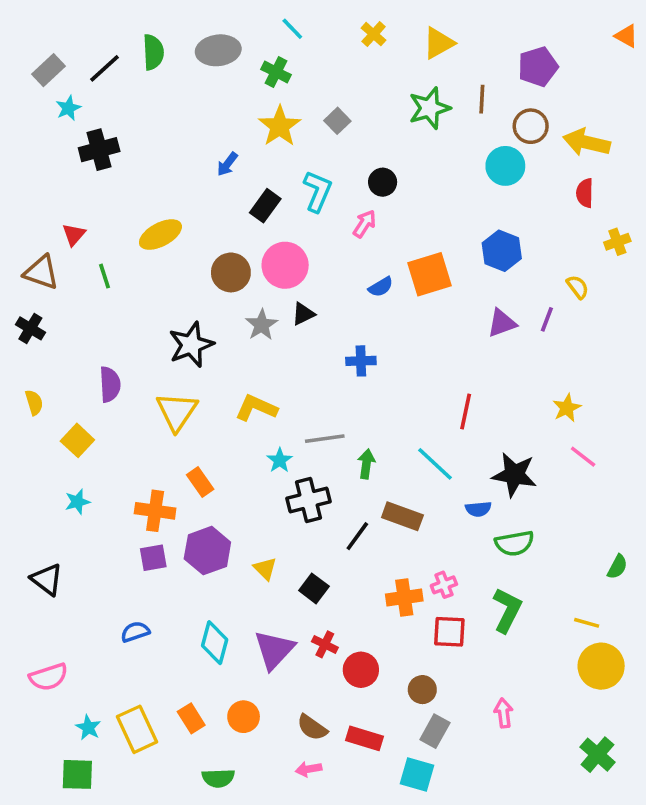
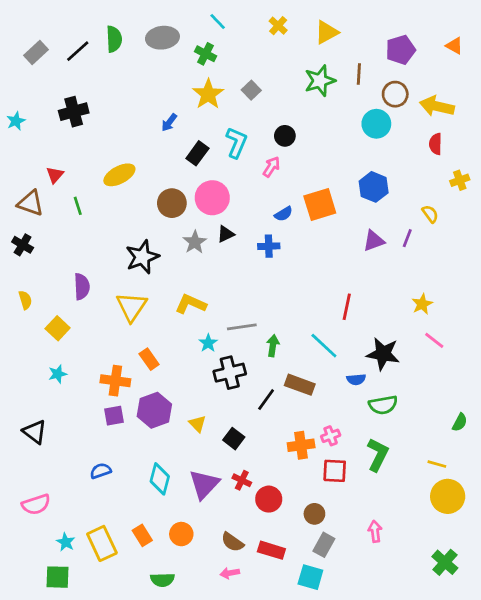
orange triangle: (626, 36) -> (454, 46), moved
cyan star: (68, 108) -> (16, 121), moved
blue cross: (361, 361) -> (269, 246), moved

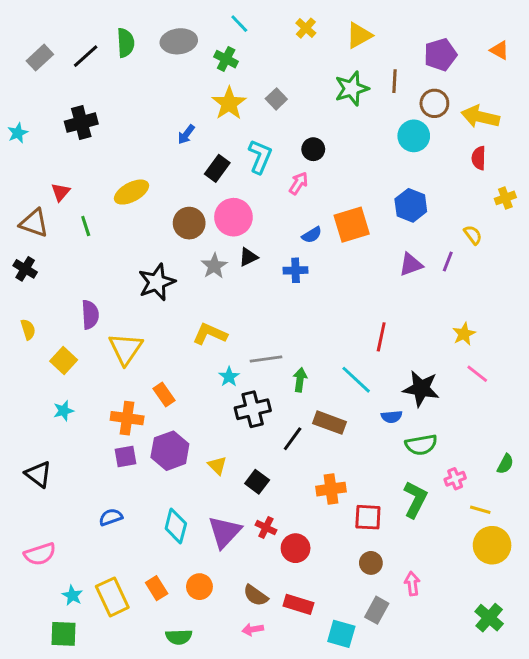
yellow triangle: (132, 307) -> (126, 349), moved
pink cross: (331, 436) -> (455, 479), moved
brown circle: (314, 514) -> (371, 563), moved
gray rectangle: (324, 545) -> (377, 610), moved

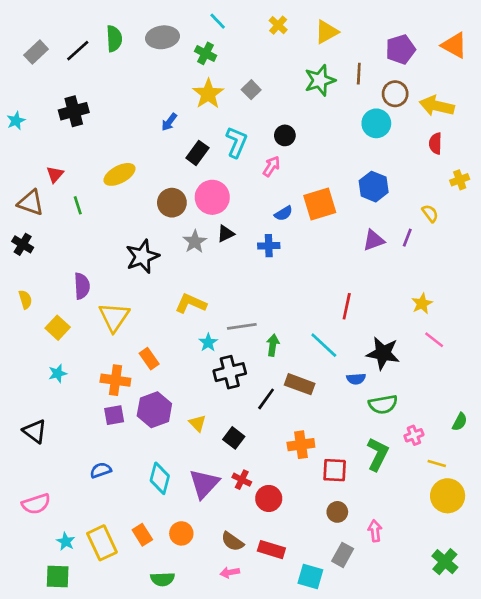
orange triangle: (499, 50) -> (454, 45), size x1.5

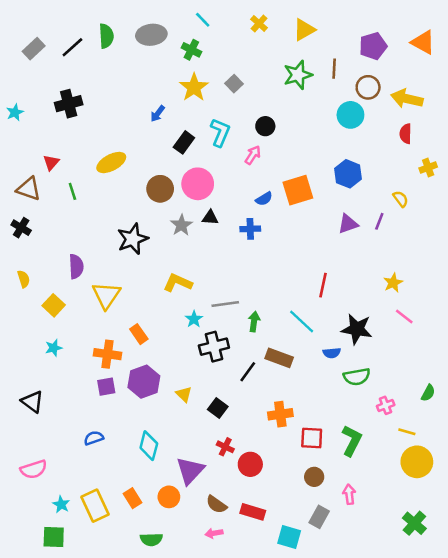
black triangle: (226, 234) -> (210, 218), turned 30
green L-shape: (378, 454) -> (352, 441), moved
purple triangle: (204, 484) -> (190, 471), moved

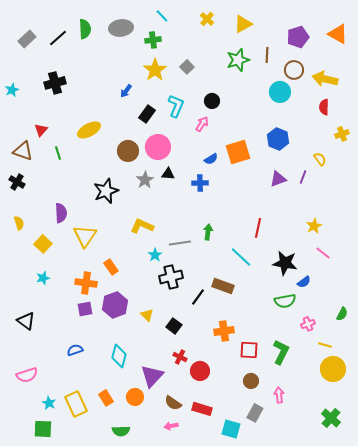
green cross: (191, 50) -> (153, 40), turned -35
green arrow: (254, 322) -> (208, 232), moved
blue semicircle: (332, 353) -> (304, 282), moved, turned -32

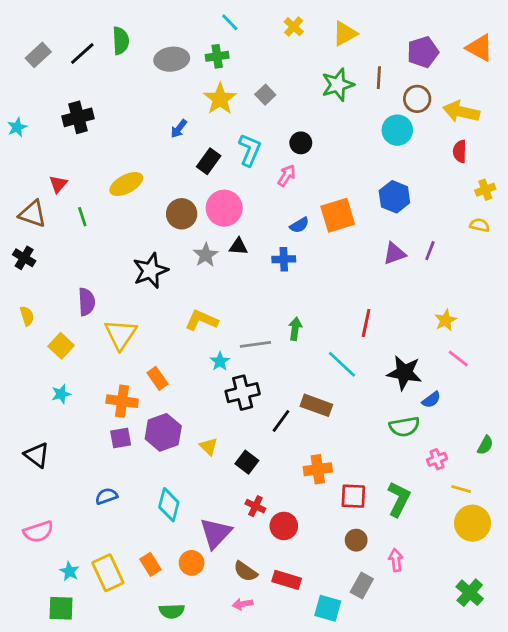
gray ellipse: (121, 28) -> (172, 59), moved
yellow semicircle: (320, 159) -> (480, 225), moved, turned -40

